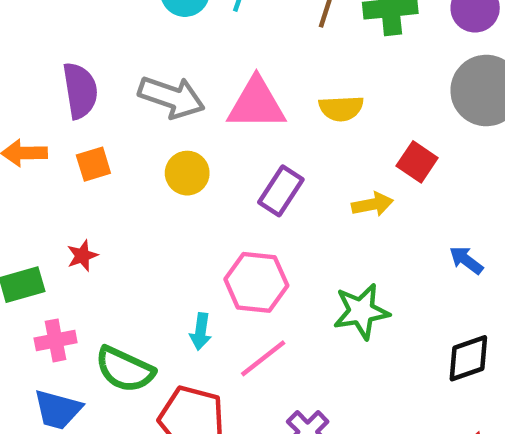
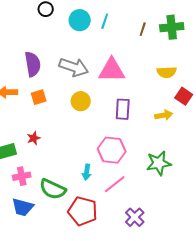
yellow semicircle: (341, 108) -> (167, 72), moved
purple rectangle: (281, 191) -> (123, 109), turned -30

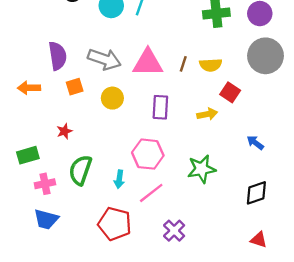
brown line: (143, 29) -> (183, 64), moved
orange square: (39, 97) -> (75, 87), moved
red star: (34, 138) -> (64, 131), moved
green semicircle: (53, 189) -> (80, 170), moved, turned 84

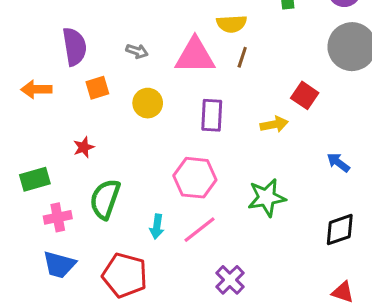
gray arrow: (104, 59) -> (137, 51), size x0.5
yellow semicircle: (211, 65) -> (232, 24), moved
cyan arrow: (119, 179) -> (157, 227), moved
red pentagon: (115, 224) -> (125, 275), moved

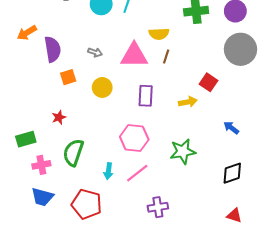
orange arrow: (36, 89) -> (27, 33), moved, turned -30
purple cross: (230, 280) -> (158, 207), turned 36

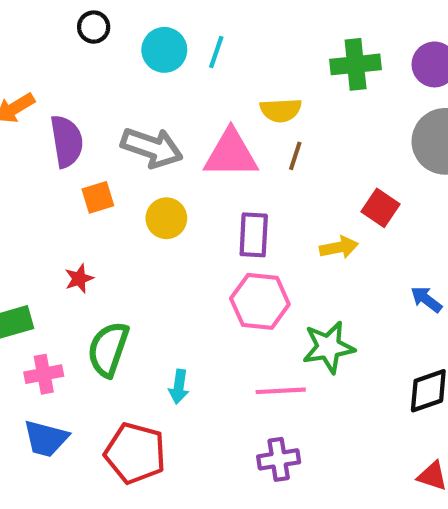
gray arrow: (95, 52) -> (152, 148), size x2.0
pink hexagon: (134, 138) -> (260, 301), moved
pink line: (137, 173) -> (281, 391), moved, turned 35

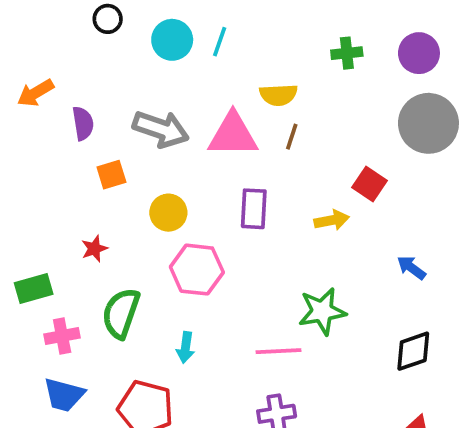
green cross: (356, 64) -> (347, 53), size x0.7
purple semicircle: (67, 141) -> (83, 123), size x0.7
yellow circle: (166, 218) -> (168, 213), moved
pink hexagon: (260, 301) -> (197, 270), moved

